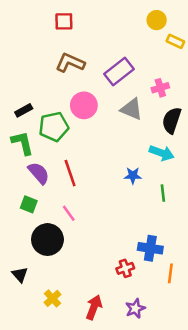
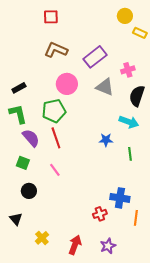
green pentagon: (54, 127) -> (54, 111), moved
black circle: (47, 240) -> (29, 191), moved, size x0.6

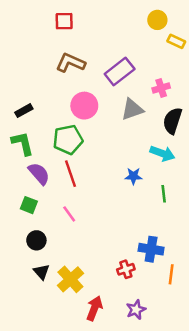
gray triangle: (105, 87) -> (132, 109), turned -42
black triangle: (16, 219) -> (41, 272), moved
yellow cross: (42, 238) -> (70, 279), moved, size x1.5

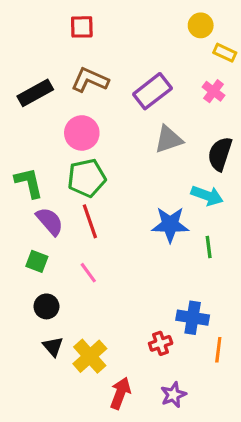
pink cross: (161, 88) -> (214, 91), moved, turned -36
pink circle: (84, 106) -> (82, 133), moved
black rectangle: (24, 111) -> (35, 93), moved, size x1.5
blue star: (133, 176) -> (170, 225), size x1.6

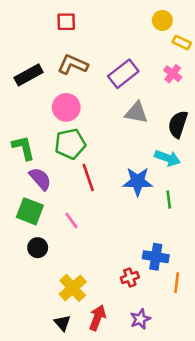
gray triangle: (169, 139) -> (136, 113), turned 30
red line: (90, 221) -> (88, 178), moved
green square: (37, 261) -> (30, 211), size x1.5
black triangle: (53, 347) -> (62, 323), moved

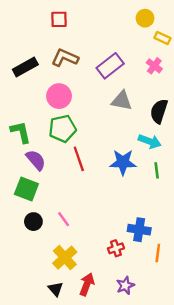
green line: (169, 200) -> (157, 170), moved
pink line: (71, 220) -> (64, 219), moved

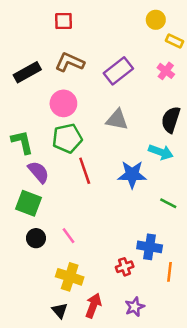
gray triangle: (122, 101) -> (117, 120), moved
green line: (157, 170) -> (168, 203), moved, turned -56
yellow cross: (65, 258) -> (70, 277), turned -30

